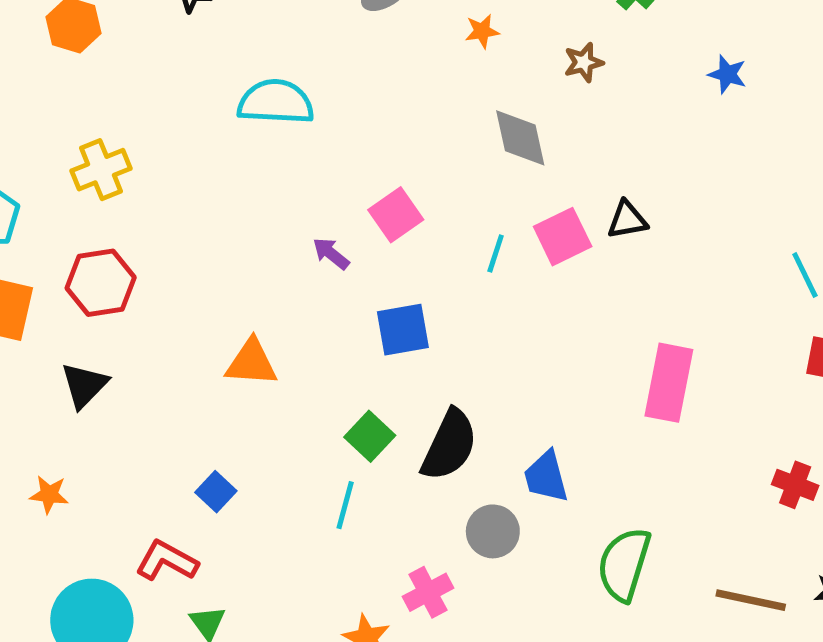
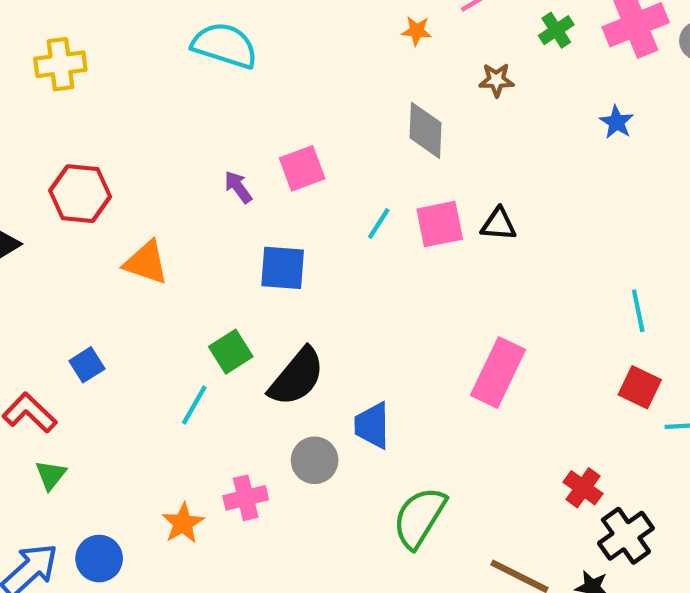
red hexagon: (101, 283) -> (80, 194), moved

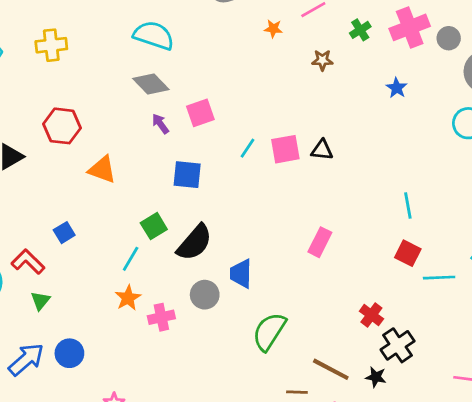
gray diamond: (426, 130) -> (151, 84), moved, turned -48
pink rectangle: (498, 372) -> (320, 242), size x0.7
orange star: (183, 523) -> (128, 298), moved

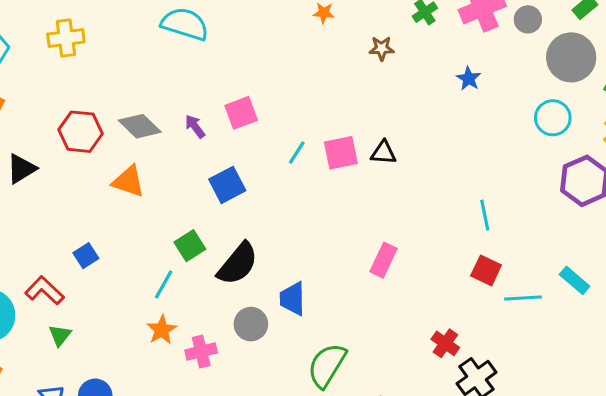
gray diamond: (151, 84) -> (140, 126), moved
blue square: (187, 175) -> (227, 185), turned -32

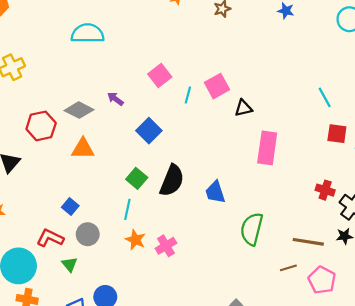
pink square: (241, 113) -> (160, 75), moved
black triangle: (384, 153) -> (243, 108), moved
pink rectangle: (383, 260) -> (267, 148), size x1.4
gray circle: (251, 324) -> (88, 234), moved

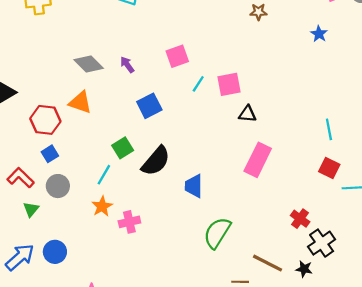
red hexagon: (41, 126) -> (45, 120), moved

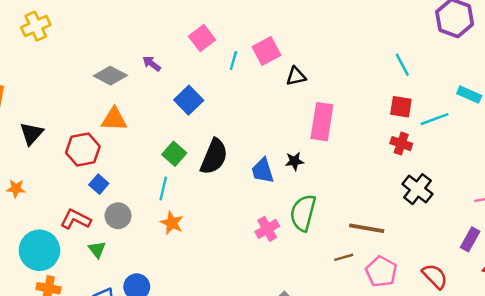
cyan line: (329, 129) -> (402, 65), moved
red cross: (300, 219) -> (401, 144), moved
pink cross: (129, 222) -> (267, 229), moved
black star: (304, 269) -> (294, 161), moved

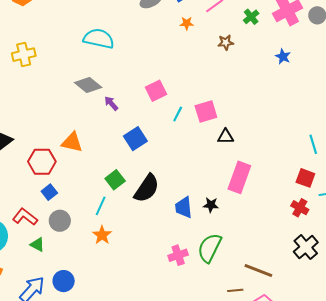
gray diamond: (110, 76) -> (88, 85), moved
green triangle: (97, 249) -> (37, 245), turned -35

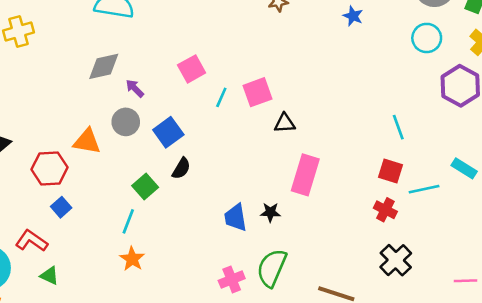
gray diamond: (88, 85) -> (104, 66), turned -48
black semicircle: (147, 188) -> (181, 168), moved, size x0.6
gray circle: (60, 221) -> (126, 122), moved

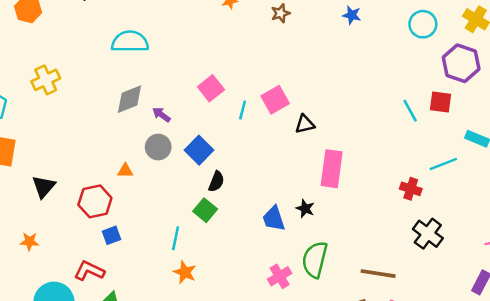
orange triangle: (87, 141) -> (125, 171), size x0.6
red square: (391, 171) -> (441, 102), moved
green square: (145, 187) -> (205, 210), moved
blue square: (61, 207) -> (112, 235), turned 30
black star: (270, 212) -> (305, 209), turned 30

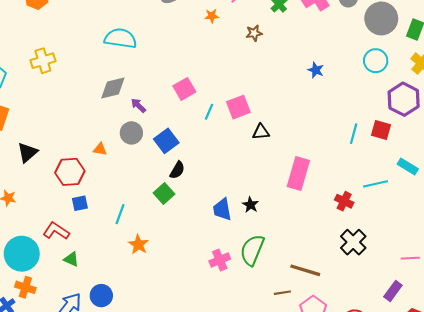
blue star: (352, 15) -> (316, 70), moved
cyan line: (410, 111) -> (354, 134), turned 36
pink rectangle: (332, 169) -> (298, 174), moved
cyan line: (176, 238) -> (120, 214), moved

